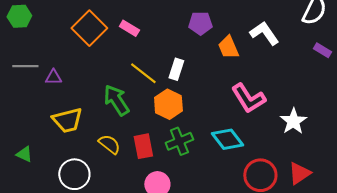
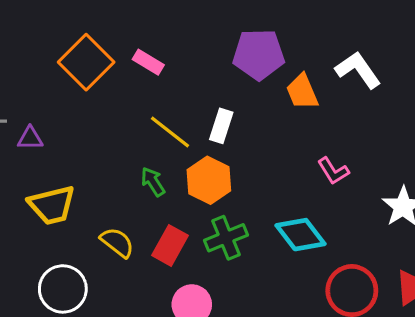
purple pentagon: (200, 23) -> (259, 54), size x1.4
pink L-shape: (248, 98) -> (333, 171), size x0.6
green arrow: (116, 100) -> (153, 182), moved, size x0.6
red rectangle: (143, 146) -> (170, 245), turned 40

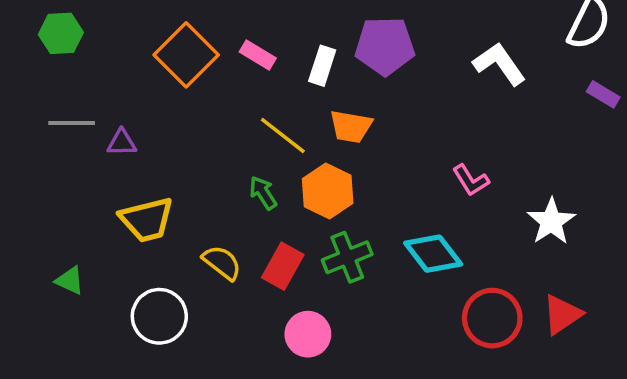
orange trapezoid: (302, 92) -> (351, 127), moved, turned -57
white rectangle: (221, 126) -> (322, 66), moved

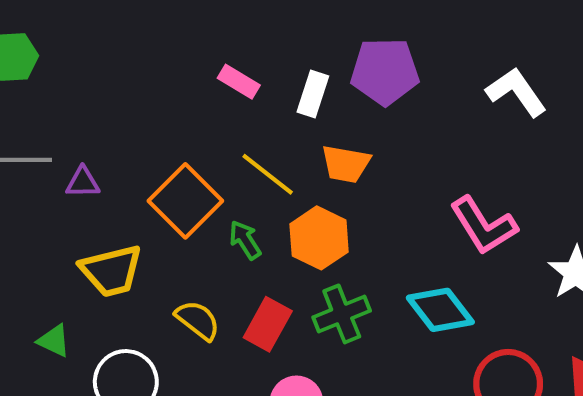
orange square: (186, 55) -> (185, 201), moved
pink L-shape: (471, 180) -> (483, 226), size x1.6
green triangle: (70, 280) -> (54, 341), moved

